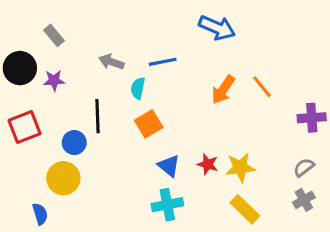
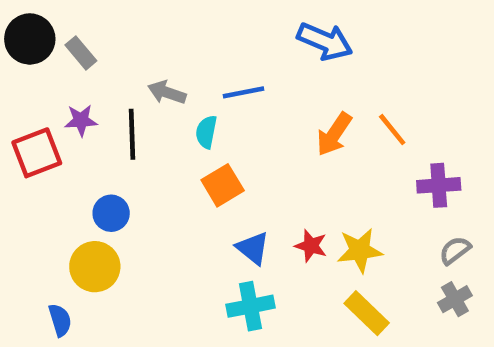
black circle: (20, 68) -> (30, 39), moved
black line: (97, 116) -> (132, 134), moved
purple cross: (312, 118) -> (439, 185), moved
red square: (25, 127) -> (37, 153), moved

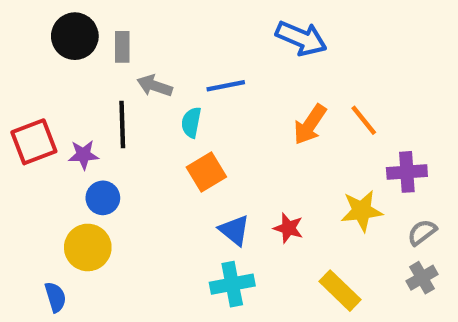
black circle: (30, 39) -> (75, 36), moved
gray rectangle: (81, 53) -> (122, 47), moved, turned 40
purple star: (81, 120) -> (83, 155), moved
yellow star: (360, 250) -> (362, 211), moved

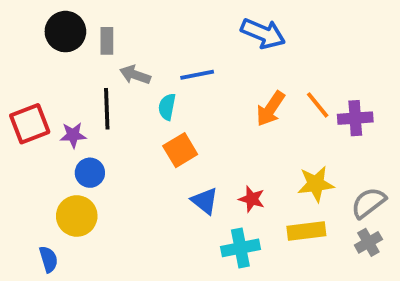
purple cross: (407, 172) -> (355, 118), moved
gray semicircle: (422, 232) -> (368, 203), size x1.4
cyan cross: (232, 284) -> (240, 248), moved
yellow rectangle: (340, 291) -> (306, 231), moved, turned -51

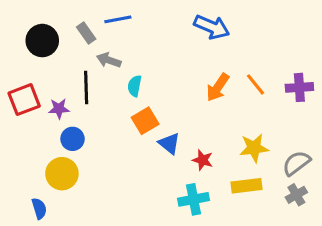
black circle: (65, 32) -> (42, 41), moved
gray rectangle: (107, 41) -> (86, 33), turned -35
blue line: (197, 75) -> (118, 19), moved
purple cross: (355, 118) -> (299, 87), moved
blue triangle: (205, 201) -> (169, 143), moved

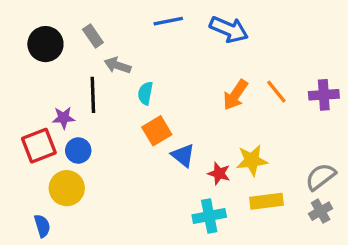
blue line: (118, 19) -> (168, 21), moved
red square: (24, 100) -> (39, 146), moved
yellow star: (254, 148) -> (252, 160), moved

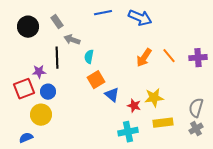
gray semicircle: (321, 177) -> (196, 108), turned -36
blue semicircle: (42, 226) -> (26, 138), turned -96

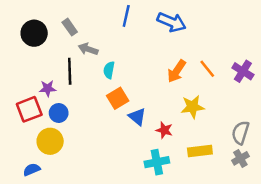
blue line: (103, 13) -> (126, 16), turned -66
purple cross: (198, 58) -> (243, 71), turned 36
yellow star: (154, 98) -> (193, 107), moved

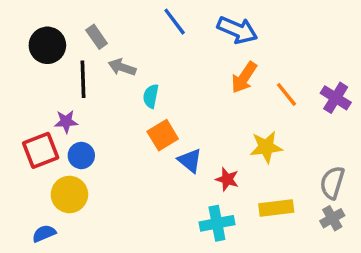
blue line: (126, 16) -> (175, 22), turned -50
black line: (70, 71) -> (83, 79), moved
orange arrow: (177, 71) -> (244, 77), moved

